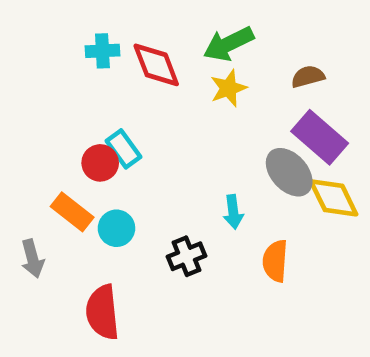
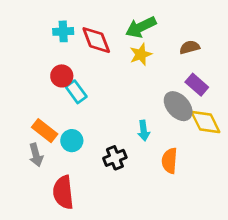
purple rectangle: (320, 137) -> (197, 85), size x0.7
red circle: (100, 163) -> (62, 76), moved
gray arrow: (32, 259) -> (36, 155), moved

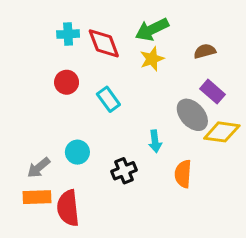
cyan rectangle: (76, 92) -> (108, 99), moved
yellow diamond: (205, 122) -> (222, 132), turned -56
orange rectangle: (45, 131) -> (37, 197), moved, turned -40
gray arrow: (36, 155) -> (39, 168), turned 65

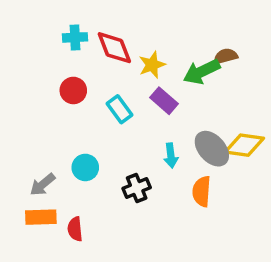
green arrow: (152, 29) -> (202, 72), moved
yellow star: (152, 59) -> (152, 65), moved
purple rectangle: (213, 92) -> (164, 101), moved
gray ellipse: (192, 115) -> (212, 149), moved
red semicircle: (68, 208) -> (75, 229), size x0.6

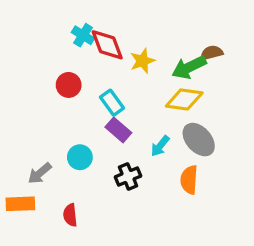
cyan cross: (75, 37) -> (83, 35), moved, turned 35
purple rectangle: (164, 101) -> (118, 130), moved
yellow diamond: (244, 145) -> (184, 99), moved
cyan arrow: (171, 155) -> (160, 146), turned 45
orange rectangle: (41, 217) -> (20, 204), moved

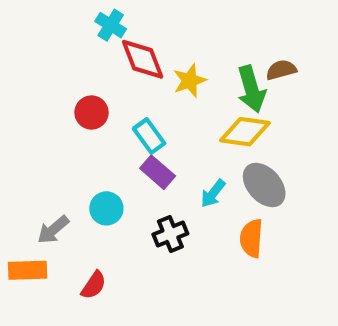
cyan cross: (83, 35) -> (111, 25), moved
green arrow: (189, 67) -> (251, 89), turned -80
red semicircle: (70, 215) -> (94, 285), turned -140

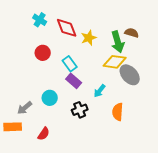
cyan cross: (111, 25) -> (40, 20), moved
brown semicircle: (281, 70) -> (132, 33), turned 32
gray ellipse: (264, 185) -> (130, 75), moved

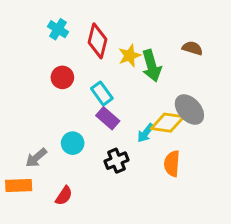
red diamond: (67, 28) -> (97, 41), turned 35
green arrow: (118, 42) -> (151, 66), moved
yellow diamond: (115, 62) -> (168, 123), moved

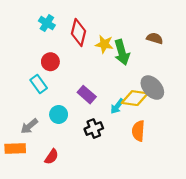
yellow star: (130, 55) -> (104, 44), turned 30
cyan rectangle: (102, 93) -> (39, 84), moved

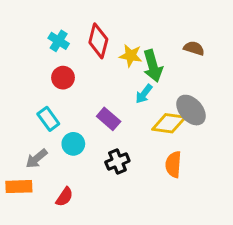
cyan cross: (47, 23) -> (59, 41), moved
cyan rectangle: (39, 84) -> (48, 119), moved
cyan arrow: (117, 106) -> (144, 94), moved

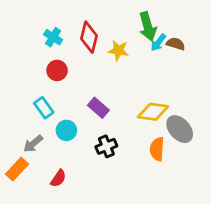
green arrow: (153, 66) -> (148, 26), moved
cyan arrow: (144, 94) -> (158, 42), moved
gray ellipse: (191, 110) -> (180, 129), moved
orange rectangle: (19, 187) -> (17, 169), turned -45

